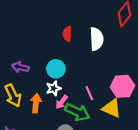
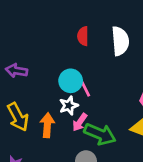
purple arrow: (20, 67) -> (17, 71), moved
pink line: (89, 93) -> (85, 88), moved

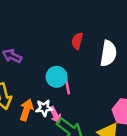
white star: (69, 106) -> (44, 108), moved
pink arrow: (80, 122) -> (55, 115), turned -77

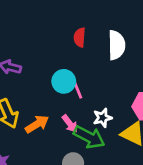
white star: (44, 108) -> (103, 118), moved
orange arrow: (26, 110) -> (37, 124), turned 50

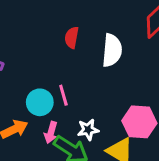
cyan circle: (64, 81) -> (40, 102), moved
pink arrow: (70, 124) -> (51, 132), turned 48

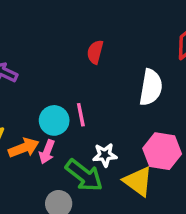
white semicircle: (112, 50) -> (151, 87), moved
pink arrow: (51, 132) -> (47, 152), moved

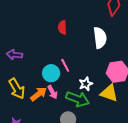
pink arrow: (47, 152) -> (53, 92), turned -32

